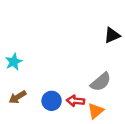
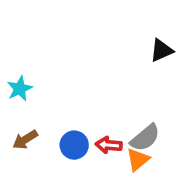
gray semicircle: (101, 82) -> (145, 138), moved

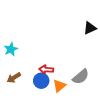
red arrow: (109, 145) -> (46, 70), moved
orange triangle: (138, 160) -> (59, 86), moved

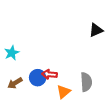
gray semicircle: (81, 77) -> (86, 82), turned -54
blue circle: (41, 81) -> (38, 78), moved

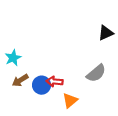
gray semicircle: (86, 82) -> (96, 73), moved, turned 54
brown arrow: (15, 83) -> (20, 80), moved

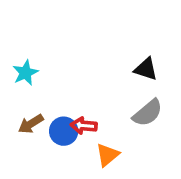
black triangle: (106, 33) -> (146, 69), moved, turned 42
cyan star: (13, 58) -> (25, 73), moved

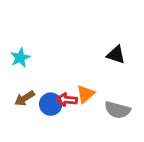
gray semicircle: (148, 113) -> (117, 110), moved, turned 55
orange triangle: (107, 155) -> (85, 94), moved

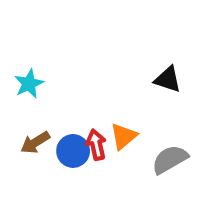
red arrow: (67, 100) -> (96, 145), turned 72
gray semicircle: (117, 110) -> (170, 159), turned 135

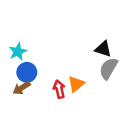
blue circle: (73, 151) -> (27, 72), moved
gray semicircle: (170, 159) -> (108, 68), moved, turned -30

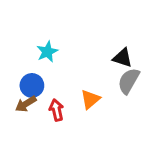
cyan star: (18, 52) -> (47, 52), moved
red arrow: (59, 89) -> (57, 110), moved

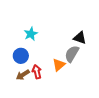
gray semicircle: (129, 81) -> (72, 54), moved
brown arrow: (26, 104) -> (23, 75), moved

